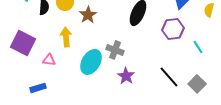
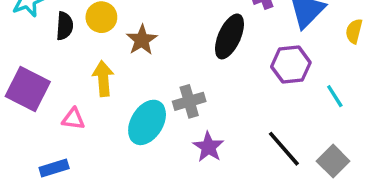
gray cross: (115, 50) -> (189, 101), turned -36

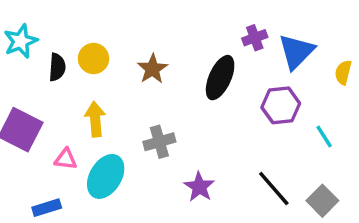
brown star: (142, 40) -> (152, 69), moved
gray cross: (189, 101) -> (159, 142), moved
cyan ellipse: (147, 122) -> (106, 176), moved

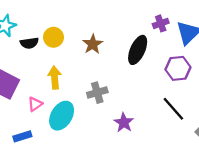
black semicircle: (57, 67) -> (29, 43), turned 78
pink triangle: (66, 159) -> (35, 104), turned -42
black line: (274, 189) -> (173, 109), moved

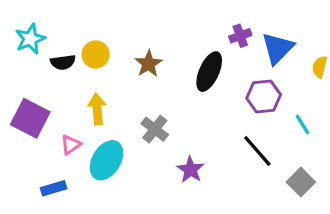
gray cross: (97, 93) -> (155, 129), turned -36

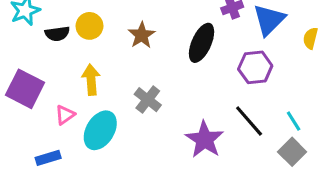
cyan line: (302, 124) -> (294, 121), moved
purple star: (190, 170) -> (205, 139), moved, size x1.4

